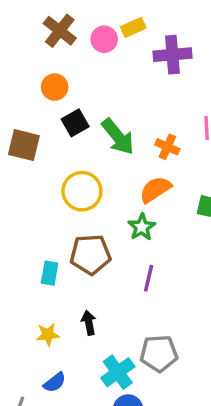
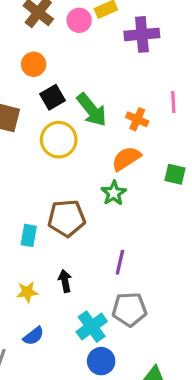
yellow circle: (82, 191) -> (59, 140), moved
purple line: (149, 278) -> (120, 262), moved

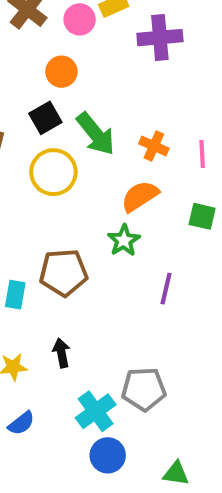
orange circle: (34, 64) -> (61, 72), moved
pink line: (173, 102) -> (202, 154), moved
purple line: (120, 262) -> (166, 289), moved

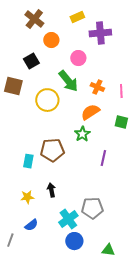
pink circle: (80, 19) -> (78, 58), moved
orange circle: (61, 72) -> (51, 40), moved
black square: (45, 118) -> (31, 61), moved

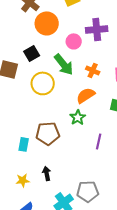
purple cross: (100, 33) -> (97, 29), moved
orange circle: (51, 40) -> (47, 23), size x1.5
black square: (31, 61) -> (32, 53), moved

